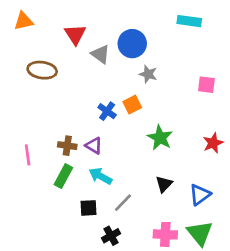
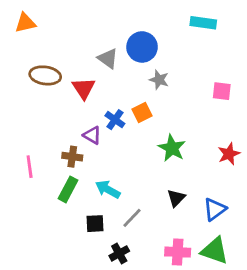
red triangle: (75, 34) -> (84, 88), moved
purple triangle: (94, 146) -> (92, 135), moved
green triangle: (200, 233) -> (215, 251), turned -32

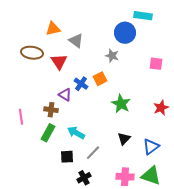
orange triangle: (25, 23) -> (53, 29), moved
blue circle: (142, 47) -> (125, 33), moved

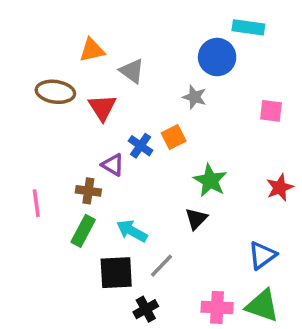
black triangle: (124, 139) -> (196, 219), moved
black square: (67, 157) -> (116, 273), size x1.5

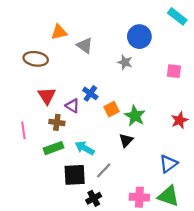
cyan rectangle: (248, 27) -> (177, 16), moved, turned 30
red triangle: (102, 107) -> (47, 96), moved
orange square: (174, 137) -> (112, 109), moved
green rectangle: (83, 231) -> (53, 148), turned 42

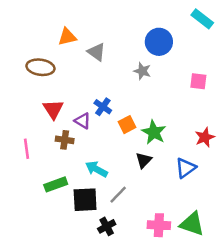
green rectangle: (53, 148) -> (56, 184), moved
blue triangle: (168, 164) -> (186, 168), moved

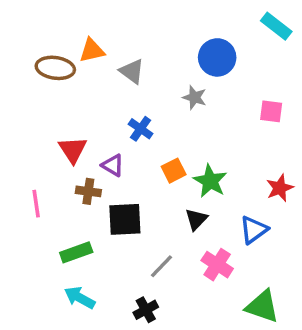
brown ellipse: (40, 67) -> (55, 68), moved
blue cross: (103, 107) -> (141, 129), moved
cyan arrow: (96, 169) -> (80, 298), moved
black square: (85, 200) -> (125, 219), moved
pink cross: (159, 225) -> (217, 265), moved, turned 30

